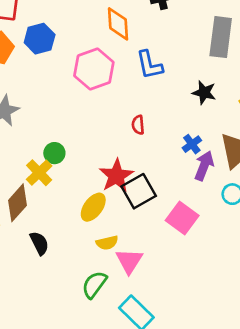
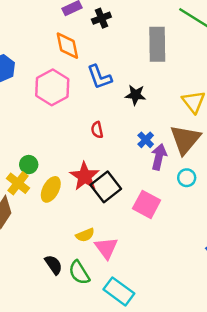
black star: (204, 92) -> (135, 95), moved
yellow ellipse: (93, 207) -> (51, 189), moved
black semicircle: (39, 243) -> (54, 265), moved
green semicircle: (94, 285) -> (79, 273), turned -60

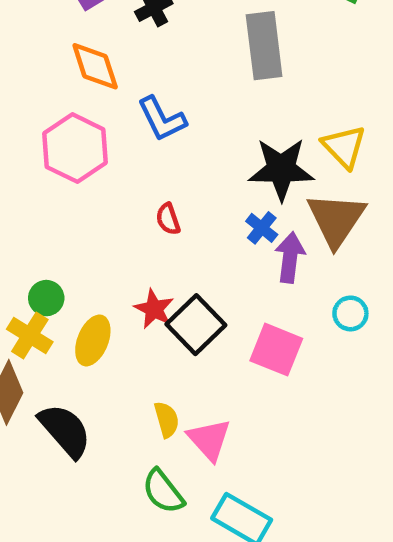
black star: (135, 95) -> (281, 169), moved, size x1.6
red star: (85, 176) -> (154, 309), size x0.7
cyan circle: (187, 178) -> (350, 313), moved
yellow semicircle: (85, 235) -> (167, 420), turned -78
black semicircle: (54, 265) -> (65, 431), moved, size x1.5

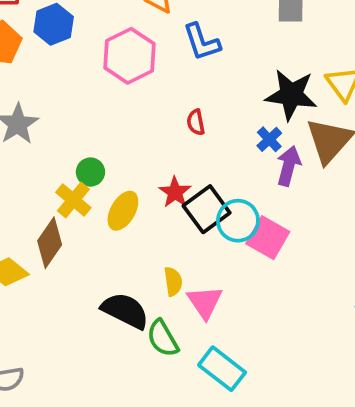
cyan circle: (350, 313) -> (238, 221), moved, size x1.5
black semicircle: (65, 431) -> (125, 311), moved, turned -30

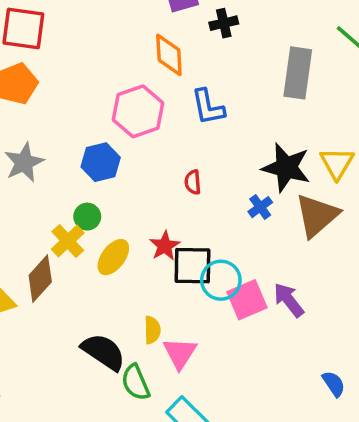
blue hexagon: (54, 24) -> (101, 162), moved
purple arrow: (289, 166) -> (289, 300), moved, turned -60
black square: (207, 209) -> (193, 266), turned 30
pink square: (268, 238) -> (247, 300), turned 30

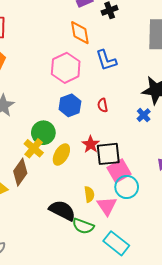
blue hexagon: (101, 162) -> (70, 105), moved
green circle: (87, 217) -> (43, 133), size x1.5
cyan circle: (221, 280) -> (127, 187), moved
pink square: (247, 300) -> (119, 171), moved
green semicircle: (136, 382) -> (83, 226), turned -40

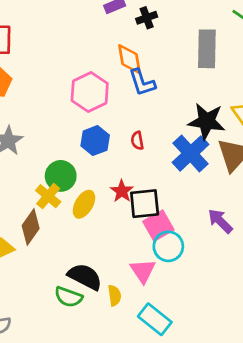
orange diamond: (80, 33) -> (129, 59), moved
blue cross: (144, 115) -> (190, 153), size x2.0
yellow semicircle: (89, 194) -> (115, 295), moved
green semicircle: (83, 226) -> (68, 297), moved

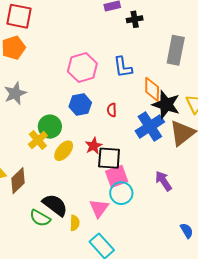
orange diamond: (129, 59) -> (152, 89), moved
brown diamond: (31, 227) -> (18, 181), moved

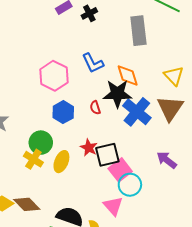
black star: (166, 104) -> (117, 94), moved
brown diamond: (18, 181) -> (27, 204), turned -72

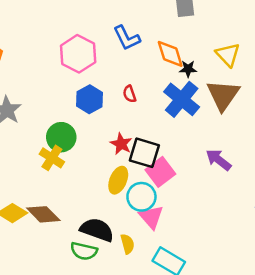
black star: (117, 94) -> (188, 69), moved, size x0.5
black square: (107, 155) -> (144, 153), turned 30
yellow ellipse: (61, 162) -> (118, 180), moved
cyan circle: (130, 185) -> (141, 197), moved

